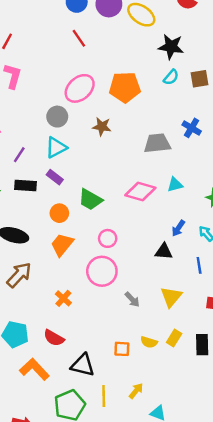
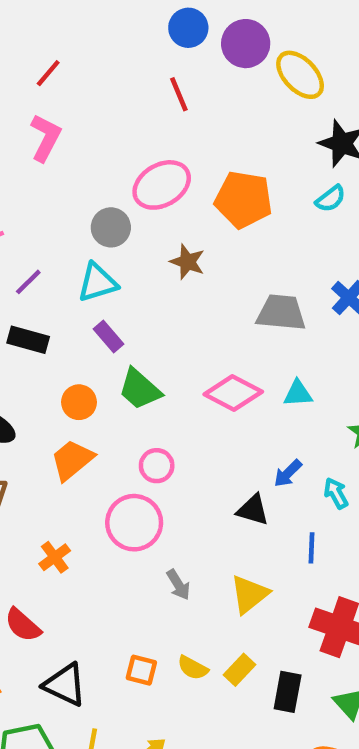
purple rectangle: (55, 177) -> (108, 337), moved

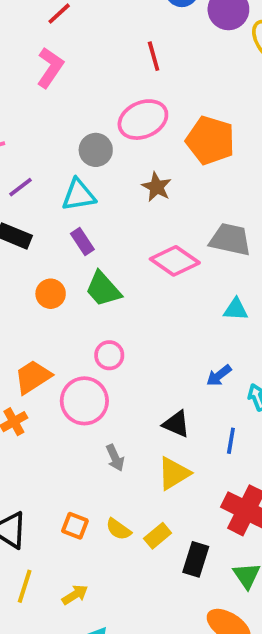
red line: (179, 94) -> (154, 56), moved
pink diamond: (233, 393) -> (175, 261), moved
orange trapezoid: (72, 460) -> (33, 377), moved
black triangle: (253, 510) -> (176, 424), moved

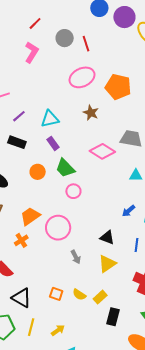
gray circle: (96, 150) -> (65, 38), moved
pink circle: (109, 355) -> (73, 191), moved
black rectangle: (196, 559) -> (113, 317), moved

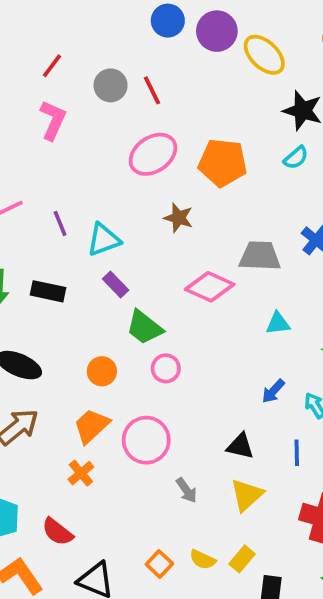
purple line: (19, 116) -> (60, 223), moved, turned -64
orange circle: (38, 172) -> (102, 371), moved
orange square: (56, 294) -> (159, 564), turned 32

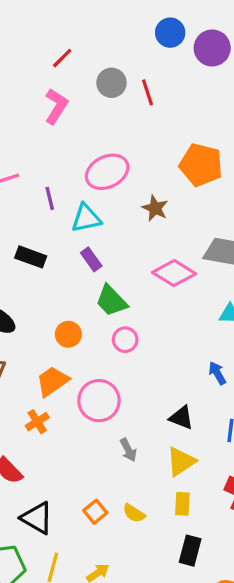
pink ellipse: (153, 154) -> (107, 172), moved
blue arrow: (273, 391) -> (217, 373), turned 100
yellow rectangle: (242, 559) -> (182, 504), moved, turned -45

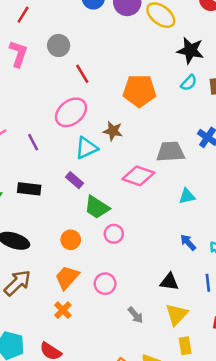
red line: (62, 58) -> (23, 15), moved
red line: (147, 92) -> (82, 74), moved
pink L-shape: (56, 106) -> (18, 54), moved
cyan triangle: (86, 218) -> (86, 148), moved
pink circle: (99, 401) -> (105, 284), size x0.7

